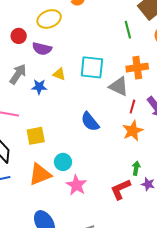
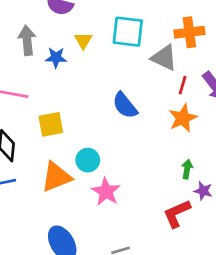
gray arrow: (18, 74) -> (27, 40), turned -40
yellow triangle: (59, 74) -> (83, 41), turned 40
red L-shape: (120, 189) -> (177, 214), moved

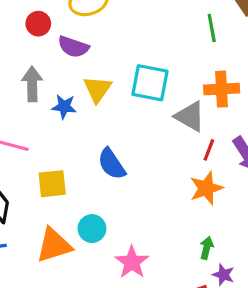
yellow triangle: (83, 41) -> (97, 89), size x1.4
blue semicircle: (125, 105) -> (112, 164), moved
pink star: (106, 192) -> (132, 262), moved

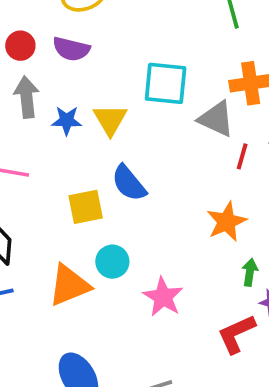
red circle: (38, 24) -> (20, 46), moved
yellow triangle: (97, 89) -> (110, 120), moved
yellow square: (52, 184) -> (86, 207), moved
orange star: (206, 188) -> (227, 222), moved

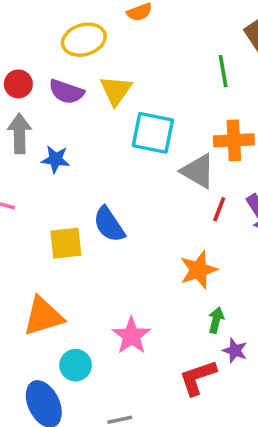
yellow triangle: (110, 120) -> (116, 90), moved
cyan circle: (112, 262) -> (76, 365), moved

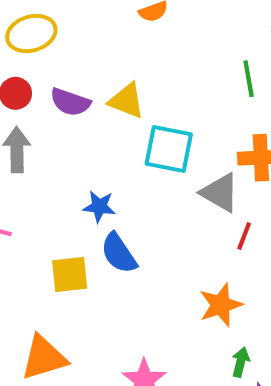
yellow ellipse: (84, 40) -> (31, 34), moved
yellow triangle: (116, 90) -> (127, 101), turned -44
blue star: (56, 159) -> (99, 206), moved

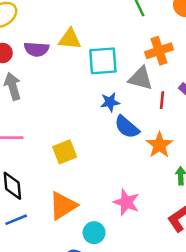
blue star: (99, 206) -> (110, 102), moved
blue semicircle: (119, 253) -> (127, 127), moved

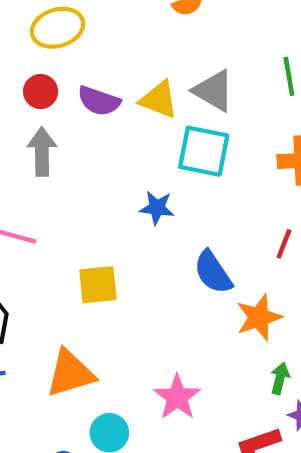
gray triangle: (140, 78) -> (214, 91), moved
blue star: (110, 102) -> (157, 208), moved

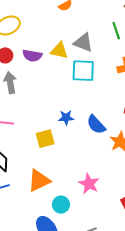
blue star: (157, 208) -> (66, 118), moved

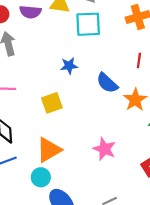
blue star: (66, 118) -> (69, 66), moved
cyan circle: (61, 205) -> (41, 177), moved

